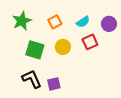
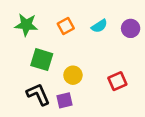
green star: (22, 21) -> (26, 25), turned 30
red square: (90, 42) -> (117, 81), moved
yellow circle: (63, 47) -> (73, 75), moved

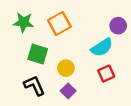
orange square: (66, 26) -> (59, 23), size x1.5
cyan semicircle: (99, 26) -> (102, 47), moved, size x1.5
purple square: (65, 100) -> (68, 91), moved, turned -32

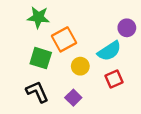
green star: (23, 22) -> (38, 17), moved
orange square: (59, 23) -> (64, 39), moved
yellow circle: (66, 68) -> (80, 66), moved

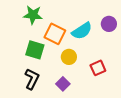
orange square: (64, 39) -> (55, 34), turned -35
cyan semicircle: (109, 51) -> (82, 31), moved
black L-shape: (37, 92) -> (32, 79), turned 50

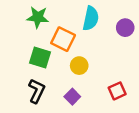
cyan semicircle: (82, 31) -> (91, 18), moved, turned -45
red square: (98, 68) -> (117, 91), moved

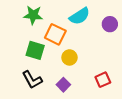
cyan semicircle: (91, 18) -> (80, 16), turned 45
black L-shape: (37, 91) -> (32, 80), turned 125

